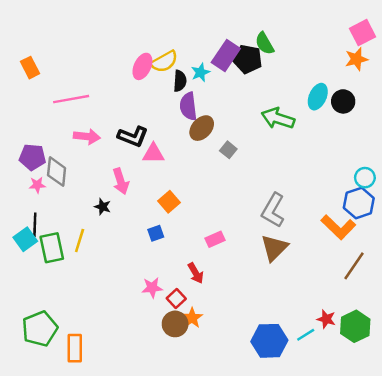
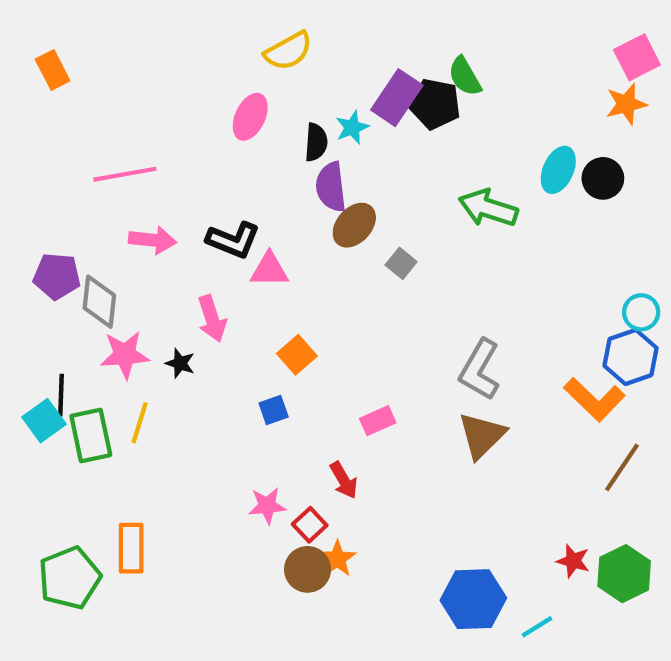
yellow semicircle: (164, 62) -> (288, 51), moved
orange rectangle: (30, 68) -> (53, 70), moved
pink star: (37, 185) -> (125, 355), moved, size x1.6
cyan line: (306, 335) -> (537, 627), moved
orange rectangle: (75, 348) -> (131, 548), moved

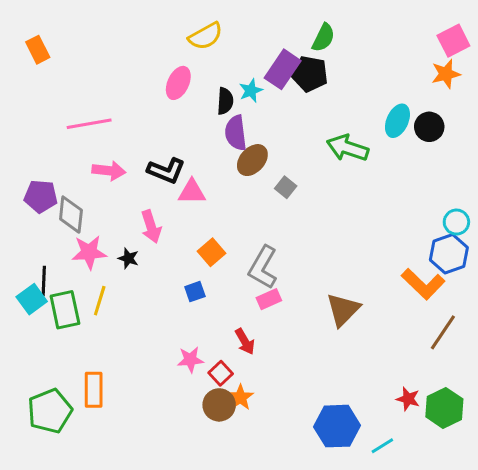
green semicircle: (465, 76) -> (323, 38), moved, turned -124
gray L-shape: (480, 370) -> (263, 267), moved

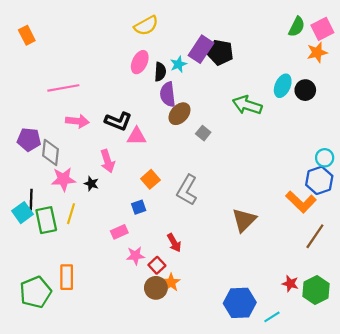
green semicircle: (323, 38) -> (297, 27), moved
pink ellipse: (178, 83) -> (140, 62), moved
pink rectangle: (269, 299) -> (119, 232), moved

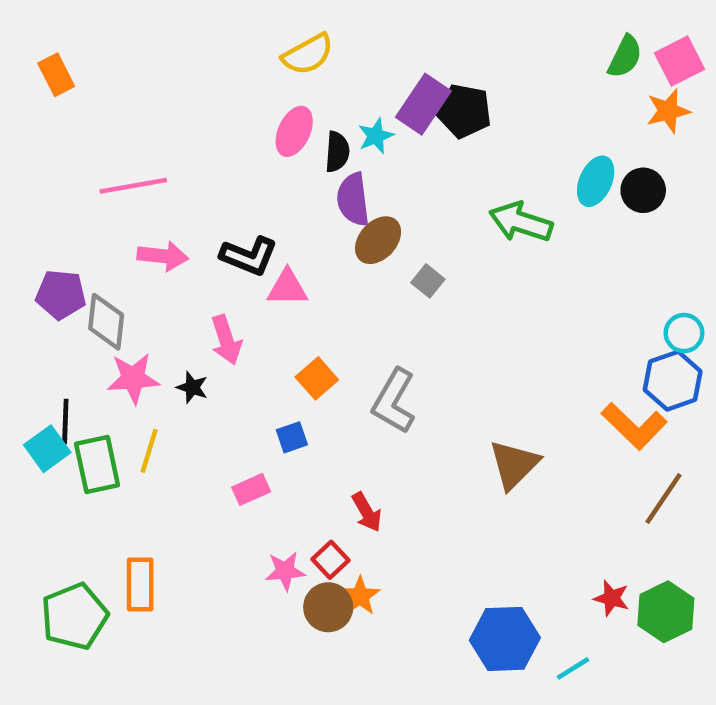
pink star: (135, 256) -> (285, 571), moved

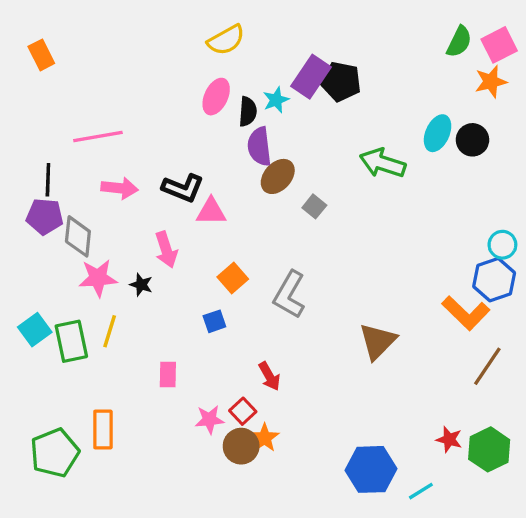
black line: (65, 421) -> (48, 180), moved
pink rectangle: (251, 489) -> (168, 375), moved, turned -65

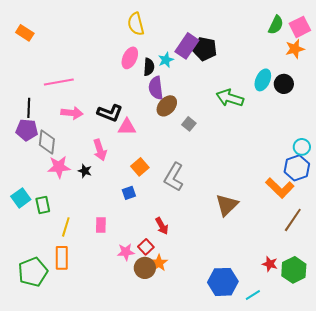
yellow semicircle: (226, 40) -> (136, 24), turned 105
orange rectangle: (41, 55) -> (25, 33), turned -30
yellow line: (110, 331) -> (66, 227), moved
green rectangle: (71, 341) -> (43, 205), size x0.7

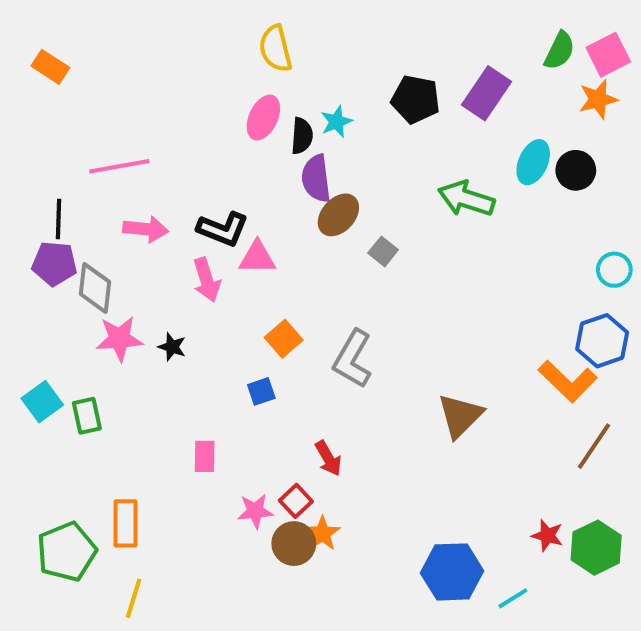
purple rectangle: (187, 46) -> (487, 93), moved
cyan circle: (302, 147) -> (614, 270), moved
pink arrow: (100, 150) -> (207, 280), moved
yellow line: (66, 227) -> (134, 598), moved

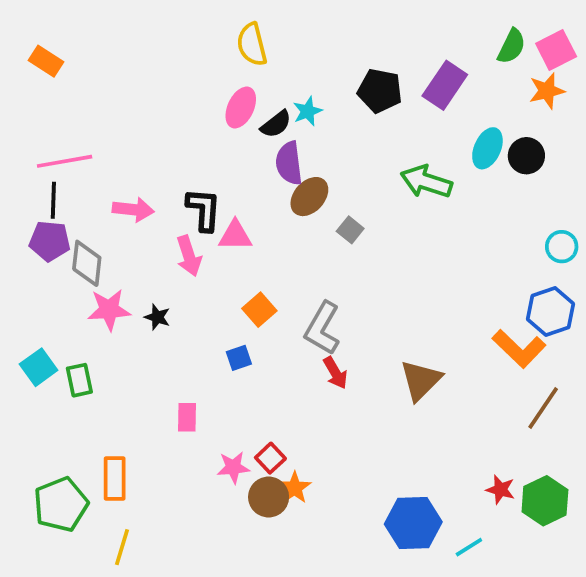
black semicircle: (302, 136) -> (276, 124), turned 48
pink line: (119, 166) -> (65, 161), moved
black L-shape: (223, 229) -> (204, 210), turned -108
red arrow: (328, 458) -> (335, 373), moved

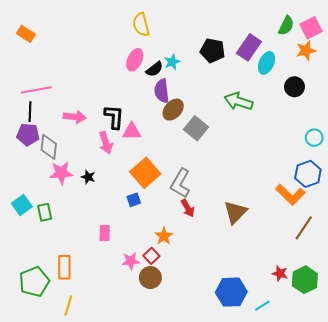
cyan ellipse: (487, 148) -> (266, 63), moved
gray square: (350, 230) -> (196, 128), size x1.6
orange square: (259, 310) -> (145, 173), size x1.6
orange star: (295, 488) -> (164, 236), moved

